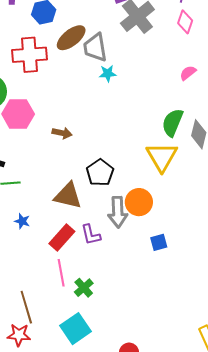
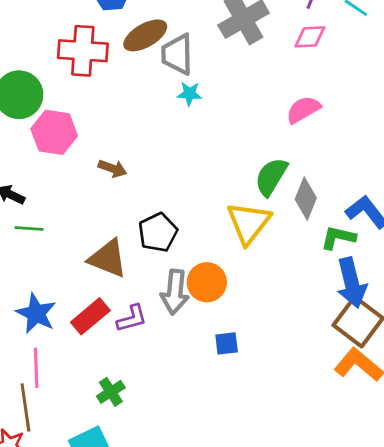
pink diamond: (185, 22) -> (310, 37), turned 60
pink semicircle: (188, 73) -> (303, 110), size x1.4
blue star: (22, 221) -> (36, 313), moved, size x1.8
purple L-shape: (91, 235) -> (132, 318), turned -100
pink line: (61, 273) -> (36, 368), moved

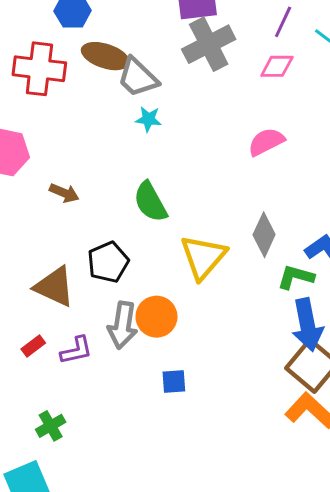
brown ellipse: (145, 35) -> (105, 56), turned 45
gray trapezoid: (177, 54) -> (138, 77), turned -48
green semicircle: (271, 177) -> (150, 202), moved, turned -63
red rectangle: (90, 316) -> (33, 346), size x0.6

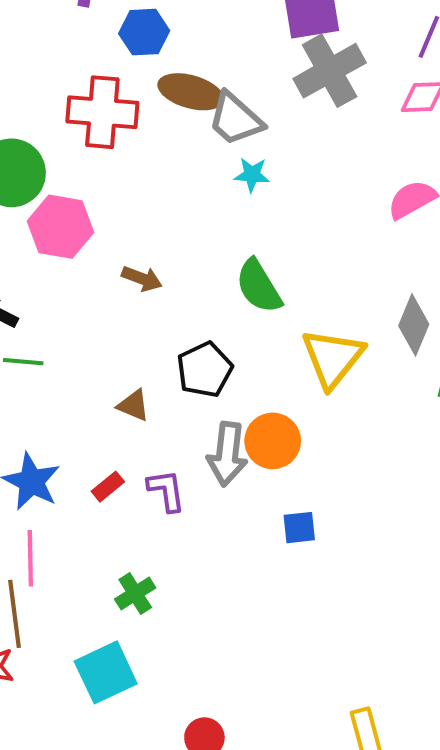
brown triangle: (54, 287) -> (133, 405), size x0.6
purple L-shape: (76, 350) -> (166, 490), turned -84

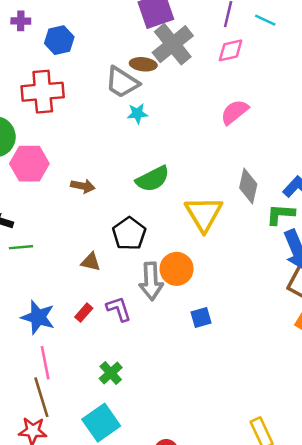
brown ellipse: (191, 92) -> (143, 64), moved, size x0.7
green semicircle: (259, 286) -> (153, 179), turned -76

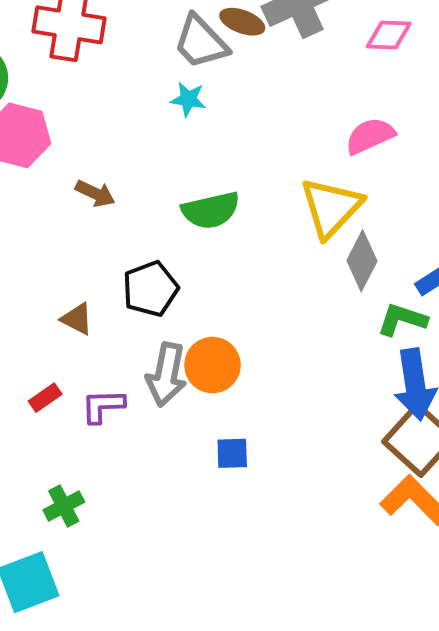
cyan star: (137, 114) -> (188, 99), moved
yellow triangle: (204, 214) -> (331, 207), moved
purple L-shape: (119, 309) -> (103, 406), turned -88

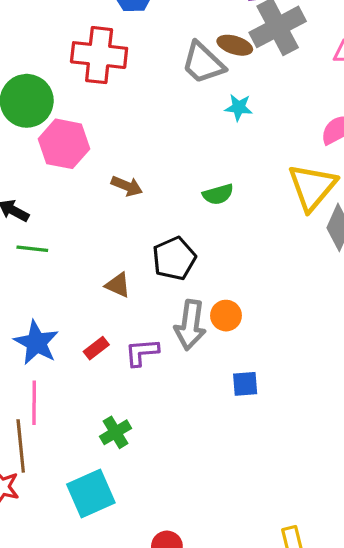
cyan star: (188, 99) -> (239, 107), moved
green semicircle: (211, 210) -> (218, 194), size x0.7
orange circle: (212, 365) -> (226, 316), size x0.7

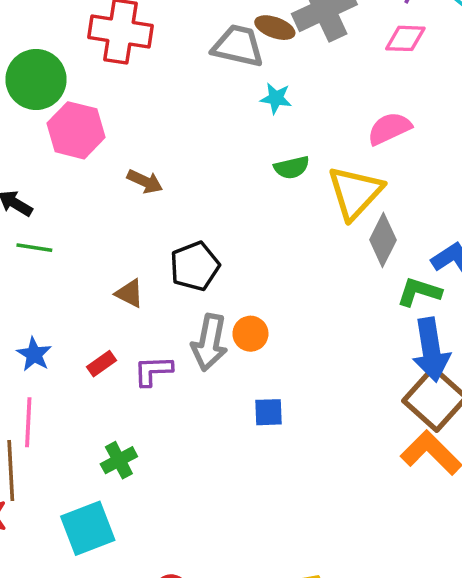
gray trapezoid: (203, 63) -> (238, 46), turned 147
green semicircle: (218, 194) -> (292, 167), moved
blue star: (36, 343) -> (34, 354), size x0.7

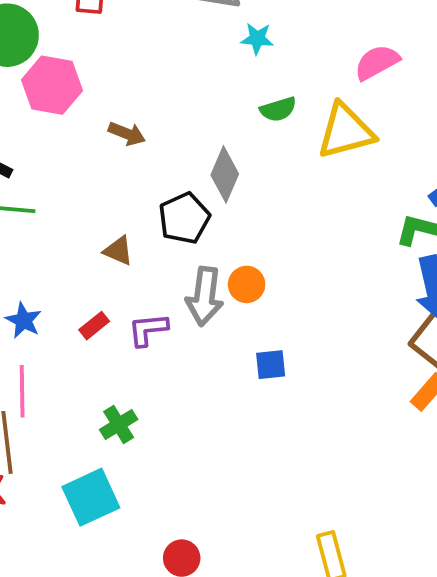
yellow triangle: (355, 193) -> (346, 131), turned 36
gray diamond: (383, 240) -> (225, 174), moved

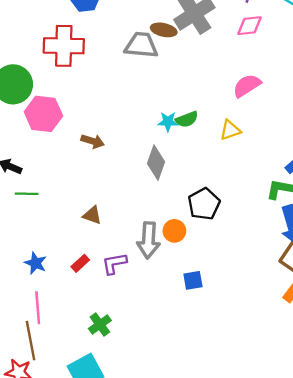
cyan star: (257, 39) -> (168, 122), moved
yellow triangle: (346, 131) -> (230, 130), size x0.6
black pentagon: (184, 218) -> (204, 204), moved

